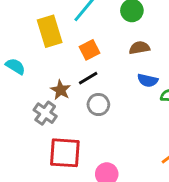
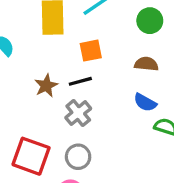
gray circle: (98, 105) -> (78, 157), moved
gray cross: (45, 113) -> (78, 113), moved

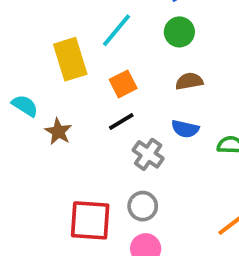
brown star: (46, 86) -> (58, 132), moved
blue semicircle: (145, 102) -> (185, 129), moved
gray cross: (78, 113) -> (148, 154), moved

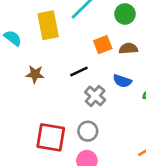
orange square: (123, 84) -> (103, 45), moved
cyan semicircle: (25, 106) -> (13, 38), moved
brown star: (58, 132) -> (35, 74), turned -30

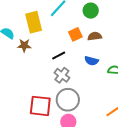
brown star: (35, 74) -> (24, 45), moved
gray cross: (95, 96) -> (62, 75), moved
gray circle: (88, 131) -> (68, 100), size x1.5

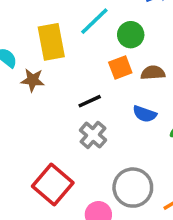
green circle: (91, 11) -> (131, 35), moved
gray circle: (68, 100) -> (133, 188), moved
red square: (40, 106) -> (53, 185), turned 30

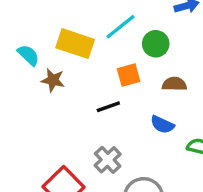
yellow rectangle: (51, 42) -> (75, 44), turned -66
orange square: (120, 67) -> (129, 75), moved
gray cross: (93, 135) -> (108, 160), moved

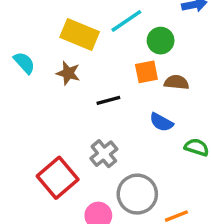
cyan semicircle: (28, 55) -> (24, 63), moved
orange square: (129, 75) -> (146, 72), moved
brown star: (53, 80) -> (68, 73), moved

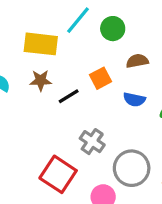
orange square: (146, 72) -> (100, 78), moved
black line: (108, 100) -> (69, 96), moved

